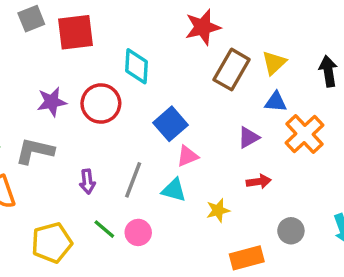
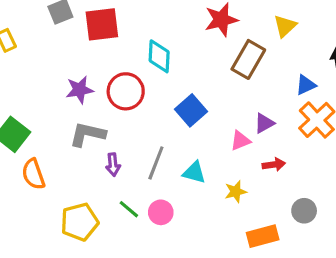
yellow triangle: (274, 63) -> (285, 26), moved
blue triangle: (276, 102) -> (306, 85), moved, turned -30
gray L-shape: (35, 151) -> (88, 134), moved
pink triangle: (187, 156) -> (240, 141), moved

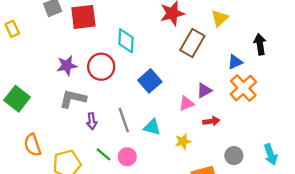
gray line: (156, 163) -> (124, 120), turned -40
orange semicircle: (33, 174) -> (32, 145), moved

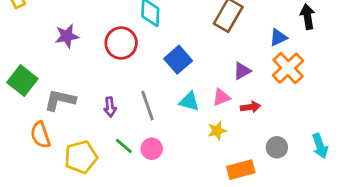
purple star: (67, 66) -> (67, 36), moved
gray L-shape: (73, 99) -> (60, 100), moved
pink triangle: (186, 103) -> (221, 97), moved
cyan triangle: (152, 127) -> (189, 101), moved

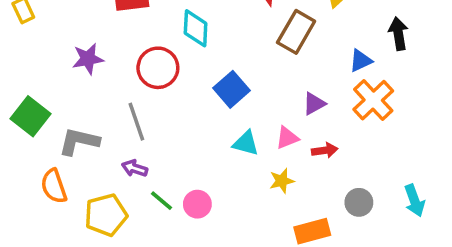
gray line: (148, 106) -> (136, 122), moved
purple arrow: (110, 107) -> (135, 168), moved, turned 114

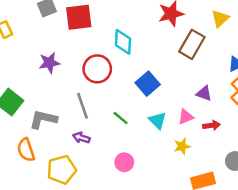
purple triangle: (314, 104) -> (204, 93), turned 49
cyan triangle: (246, 143) -> (157, 120), turned 30
green line: (161, 201) -> (121, 118), moved

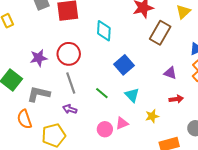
purple star: (49, 63) -> (39, 58), moved
red circle: (97, 69) -> (69, 54), moved
pink triangle: (186, 117) -> (122, 123), moved

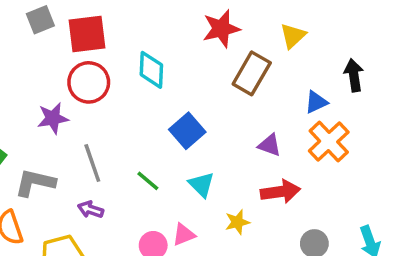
red circle: (69, 54) -> (89, 82), moved
purple star: (39, 58) -> (53, 118), moved
red arrow: (176, 99) -> (280, 192), size x1.5

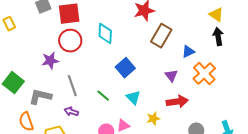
yellow triangle: (293, 36) -> (216, 15), moved, turned -42
blue triangle: (316, 102) -> (188, 52), moved
purple triangle: (270, 145) -> (171, 76), turned 32

